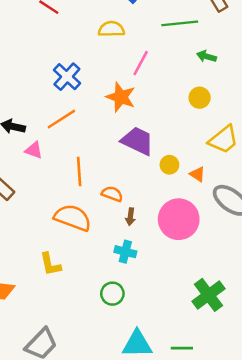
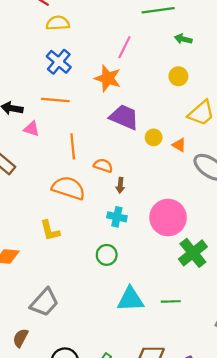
yellow semicircle: (111, 29) -> (58, 23), moved
orange line: (61, 119) -> (55, 100), turned 40
pink circle: (179, 219) -> (168, 218), moved

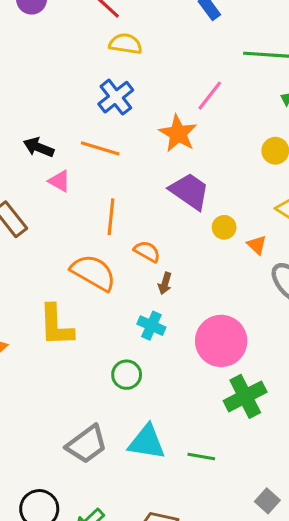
yellow L-shape: (50, 231) -> (56, 325), size x1.4
gray trapezoid: (44, 302) -> (87, 444), moved

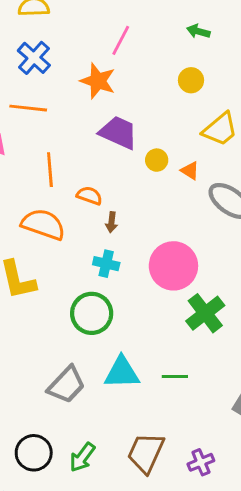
green circle: (127, 375) -> (92, 313), size x1.5

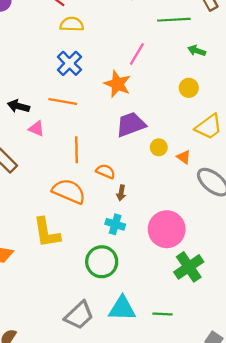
purple trapezoid: (118, 132) -> (131, 124), turned -48

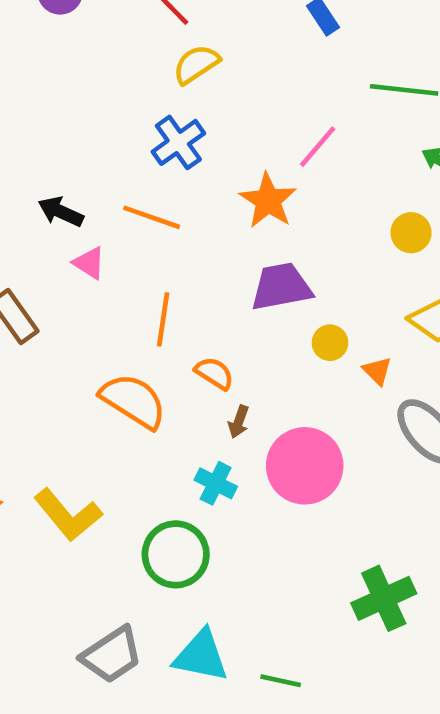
yellow semicircle: (72, 24) -> (196, 64), turned -45
pink circle: (167, 229) -> (305, 466), moved
yellow L-shape: (47, 233) -> (68, 515), moved, turned -40
green cross: (189, 267) -> (384, 598), moved

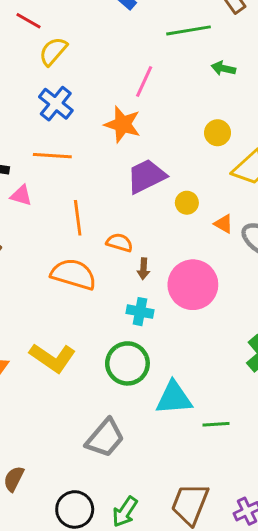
yellow circle: (411, 233) -> (218, 133), moved
orange triangle: (377, 371) -> (224, 224), moved
cyan triangle: (201, 656) -> (174, 398), moved

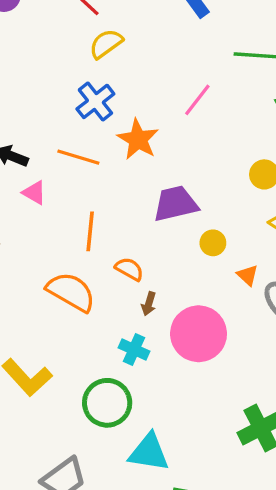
orange star: (123, 124) -> (138, 139), moved

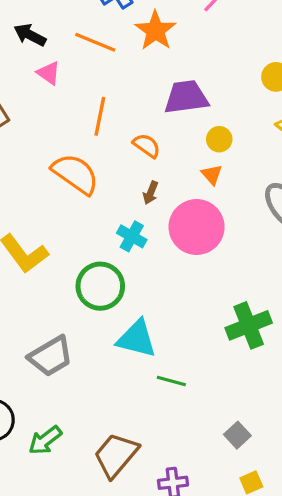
orange semicircle: (129, 269) -> (147, 146), moved
orange triangle: (248, 275) -> (212, 175), moved

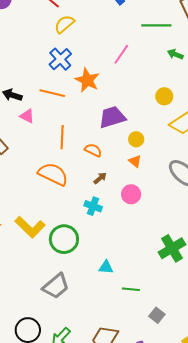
brown arrow: (151, 193) -> (100, 178), turned -144
pink circle: (197, 227) -> (131, 194), size x0.6
green circle: (100, 286) -> (64, 239), moved
cyan triangle: (137, 339) -> (106, 267), size x0.6
gray square: (237, 435) -> (157, 315), moved

